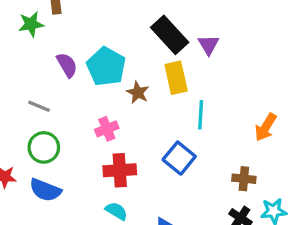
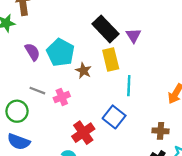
gray line: (39, 106) -> (37, 91), moved
red cross: (120, 170) -> (83, 133), moved, turned -30

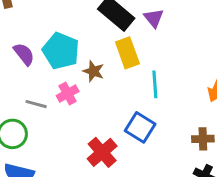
pink cross: (62, 97) -> (68, 94), moved

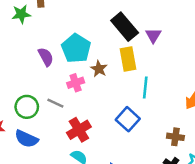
purple semicircle: (24, 54) -> (46, 57), moved
gray line: (36, 104) -> (55, 103), moved
red cross: (102, 152) -> (79, 130), moved

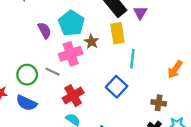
pink cross: (76, 83) -> (71, 54), size x1.5

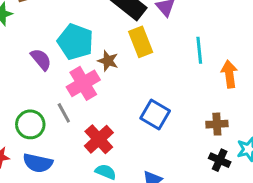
cyan line: (132, 59) -> (199, 50), moved
orange arrow: (175, 69) -> (229, 74), turned 150
gray line: (52, 72) -> (64, 113), turned 48

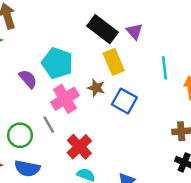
brown star: (108, 61) -> (96, 88), moved
blue square: (155, 115) -> (124, 101), moved

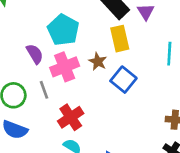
purple semicircle: (28, 79) -> (35, 54), moved

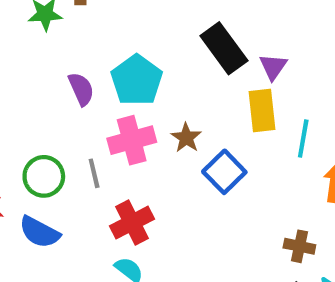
yellow rectangle: (120, 39) -> (262, 110), moved
purple semicircle: (35, 54) -> (81, 89), moved

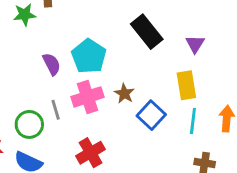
purple triangle: (273, 67) -> (195, 44), moved
yellow rectangle: (262, 110) -> (186, 85), moved
cyan line: (303, 139) -> (193, 121), moved
gray line: (94, 173) -> (56, 110), moved

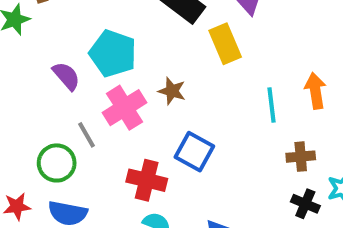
yellow rectangle: (186, 85) -> (225, 44), moved
blue square: (151, 115) -> (194, 152), moved
red cross: (91, 153) -> (147, 180), turned -32

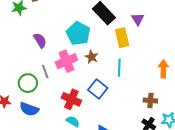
cyan pentagon: (113, 53) -> (78, 33), moved
cyan line: (272, 105) -> (119, 68), moved

